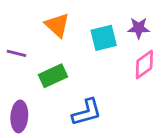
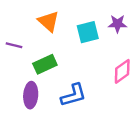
pink diamond: (144, 65) -> (122, 71), moved
purple ellipse: (19, 116) -> (31, 95), moved

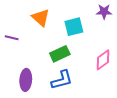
purple star: (117, 24) -> (104, 12), moved
green rectangle: (45, 64) -> (60, 54), moved

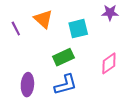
purple line: (12, 38) -> (16, 29), moved, turned 48

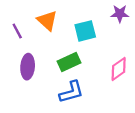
purple ellipse: (27, 85) -> (28, 67), moved

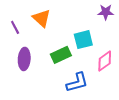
cyan square: (85, 31) -> (83, 40), moved
blue L-shape: (71, 92) -> (77, 82), moved

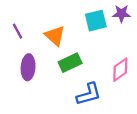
orange triangle: (42, 18) -> (55, 36), moved
cyan square: (83, 40) -> (96, 21), moved

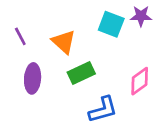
cyan square: (96, 21) -> (111, 24), turned 35

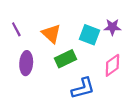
purple star: (141, 16) -> (112, 27), moved
cyan square: (111, 24) -> (89, 35), moved

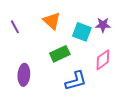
orange triangle: (51, 34) -> (52, 21), moved
purple ellipse: (26, 63) -> (24, 75), moved

